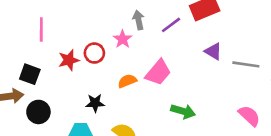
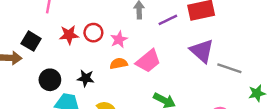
pink star: (123, 39) -> (119, 39), moved
purple triangle: (213, 51) -> (202, 51), size x1.5
black circle: (38, 112) -> (50, 80), moved

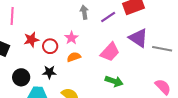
red circle: (93, 33) -> (50, 46), moved
pink trapezoid: (148, 61) -> (110, 52), moved

